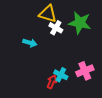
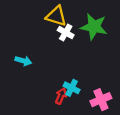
cyan arrow: (30, 43) -> (23, 61), moved
pink cross: (85, 71) -> (101, 100), moved

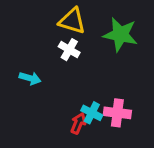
white cross: (66, 33) -> (69, 50), moved
pink cross: (101, 100) -> (117, 113), moved, turned 30

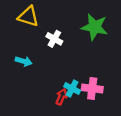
yellow triangle: (72, 21) -> (28, 16), moved

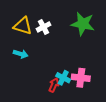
yellow triangle: (28, 16) -> (23, 26), moved
white cross: (54, 39) -> (43, 27), moved, turned 32

